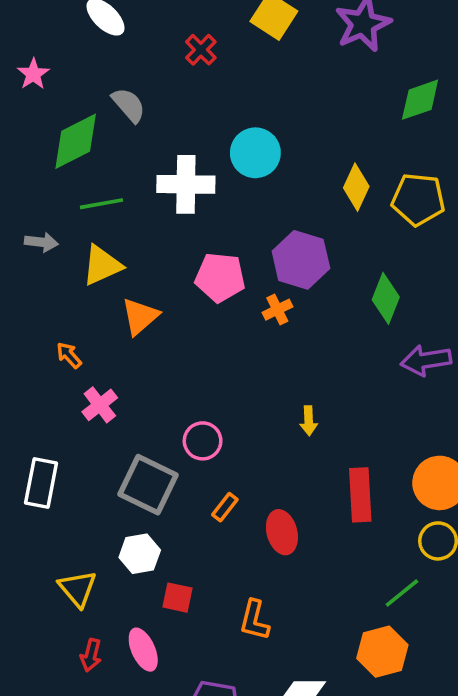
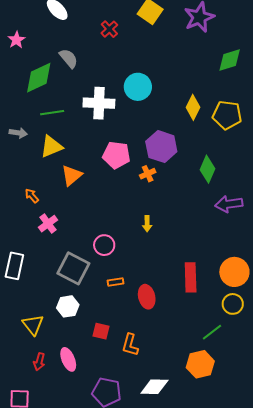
yellow arrow: (309, 421) -> (147, 224), moved
orange rectangle: (225, 507) -> (116, 282), turned 42
red square: (177, 598) -> (101, 331), moved

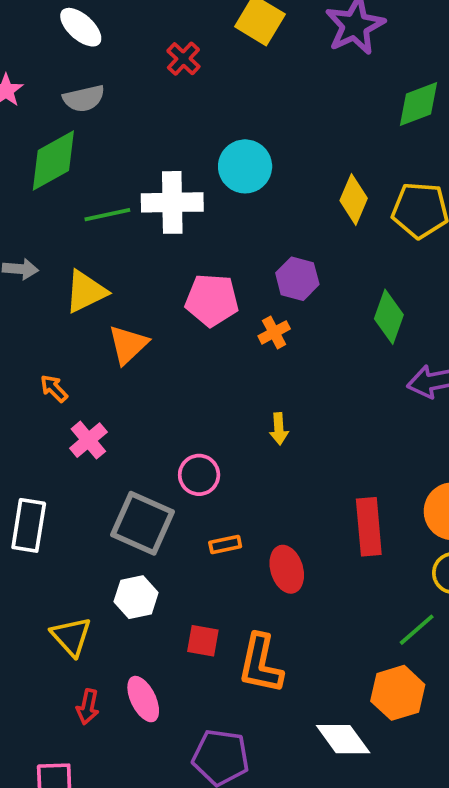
gray semicircle: (69, 58) -> (84, 98), moved, turned 120
green line: (52, 113) -> (107, 215), moved
purple hexagon: (161, 147) -> (297, 279), size x0.7
orange L-shape: (130, 345) -> (261, 664), size x1.4
white diamond: (154, 387) -> (343, 739), moved, turned 56

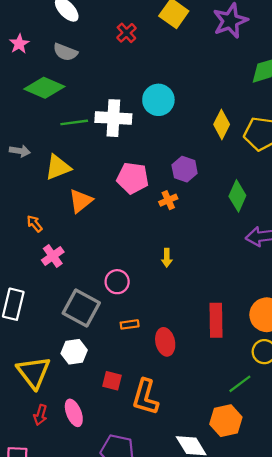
gray semicircle: (84, 98) -> (65, 52), turned 30
green diamond: (53, 160) -> (44, 88), turned 48
yellow triangle: (71, 636) -> (34, 372), size x1.4

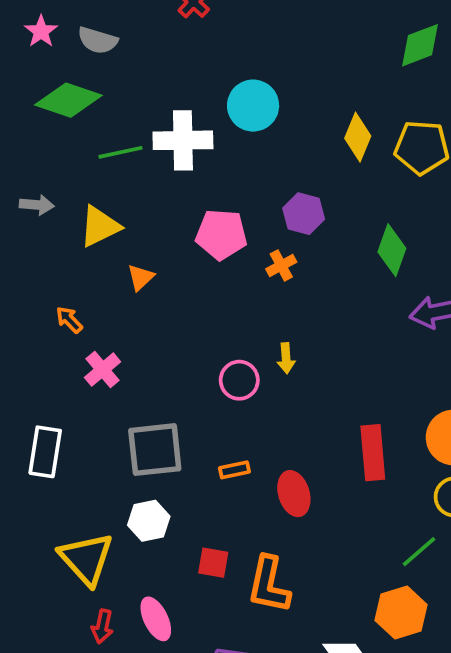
pink star: (19, 44) -> (41, 31), moved
orange triangle: (81, 201) -> (141, 277), size x0.7
pink circle: (117, 282) -> (239, 380), moved
gray square: (81, 308) -> (155, 450), turned -30

